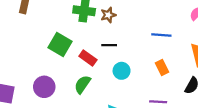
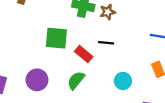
green square: (60, 45) -> (56, 38), turned -30
cyan circle: (122, 71) -> (123, 81), moved

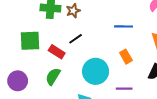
black line: (106, 43) -> (76, 39), turned -32
cyan circle: (123, 81) -> (96, 71), size x1.6

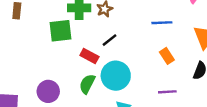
green square: (30, 41) -> (60, 31), moved
cyan circle: (96, 71) -> (116, 76), moved

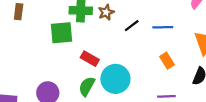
black line: (109, 40) -> (132, 26), moved

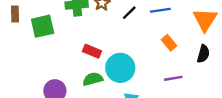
green square: (62, 33) -> (43, 26), moved
green semicircle: (87, 86) -> (93, 79), turned 54

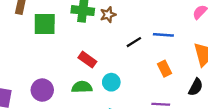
black line: (129, 13) -> (134, 42), moved
cyan circle: (120, 68) -> (111, 82), size x0.6

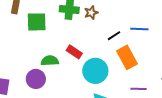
orange rectangle: (164, 69) -> (127, 57), moved, size x1.6
cyan circle: (111, 82) -> (95, 71), size x1.6
green semicircle: (82, 87) -> (50, 61), moved

